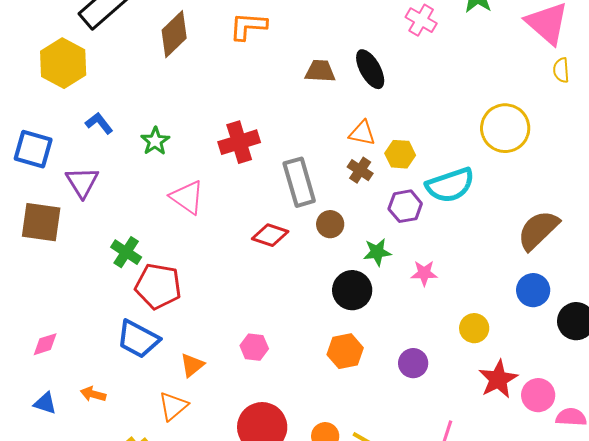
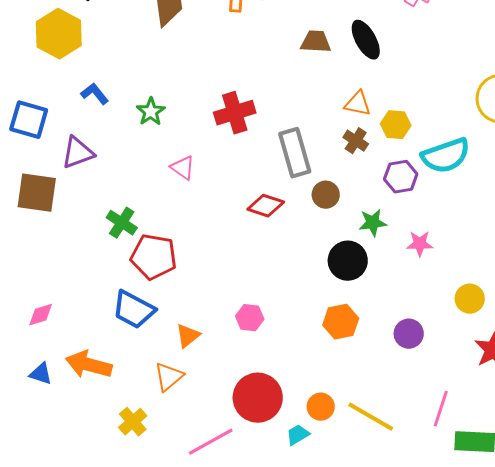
purple triangle: (82, 182) -> (78, 153), turned 42
pink triangle: (187, 197) -> (183, 168), size x0.7
orange arrow: (93, 394) -> (89, 365), size x1.8

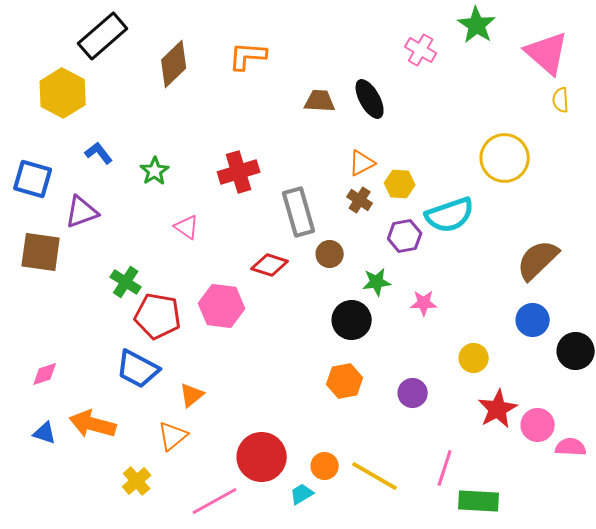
orange triangle: (358, 104) -> (362, 163), turned -40
pink hexagon: (250, 318) -> (222, 306), moved, size x1.6

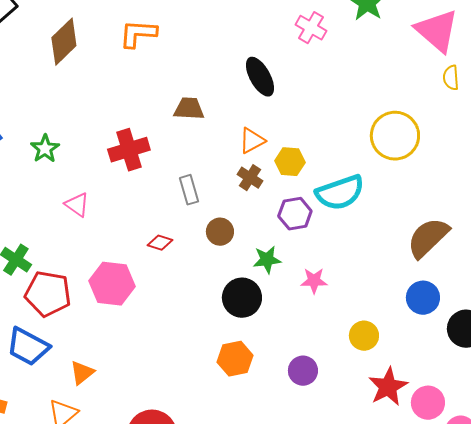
brown trapezoid: (320, 101) -> (189, 109), moved
gray rectangle: (299, 212) -> (189, 190), size x0.6
red diamond: (270, 265) -> (160, 243), size x0.7

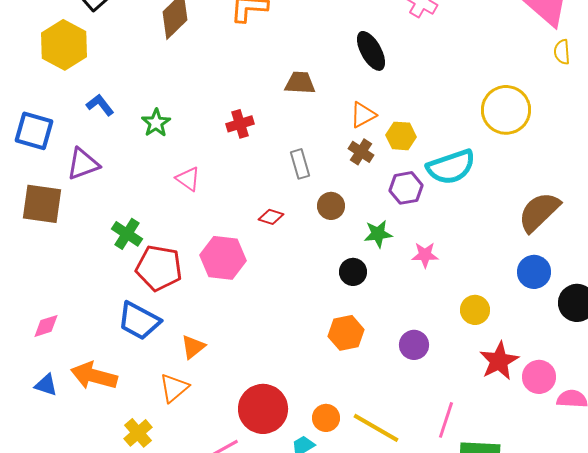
red cross: (129, 150) -> (240, 124), size x0.7
black circle: (242, 298) -> (353, 272), size x0.7

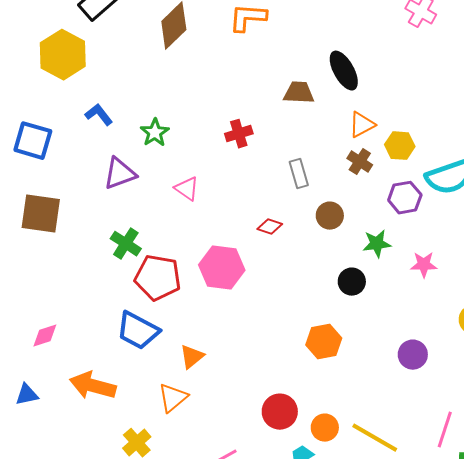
black ellipse: (371, 51) -> (344, 71), moved
purple triangle: (83, 164) -> (120, 174), moved
orange hexagon: (346, 333) -> (324, 342), moved
blue triangle: (46, 385) -> (27, 395), moved, turned -30
red circle: (263, 409) -> (280, 412), moved, size x0.7

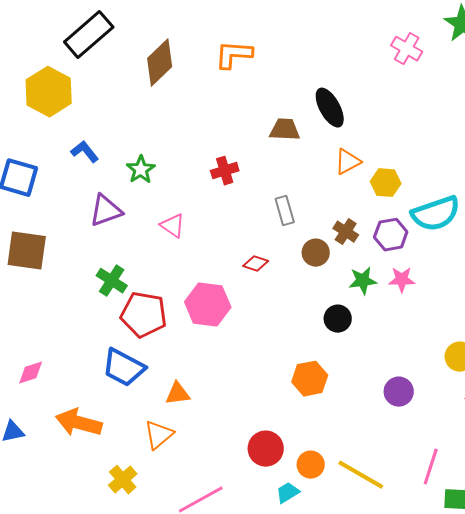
brown cross: (360, 162) -> (346, 232), moved
pink star: (424, 265) -> (402, 280), moved
orange triangle: (192, 357) -> (178, 394), turned 32

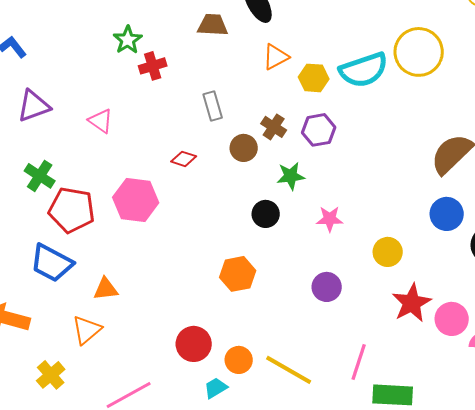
green star: (141, 170) -> (128, 40), moved
cyan semicircle: (436, 214) -> (364, 70), moved
pink star: (402, 280) -> (330, 219), moved

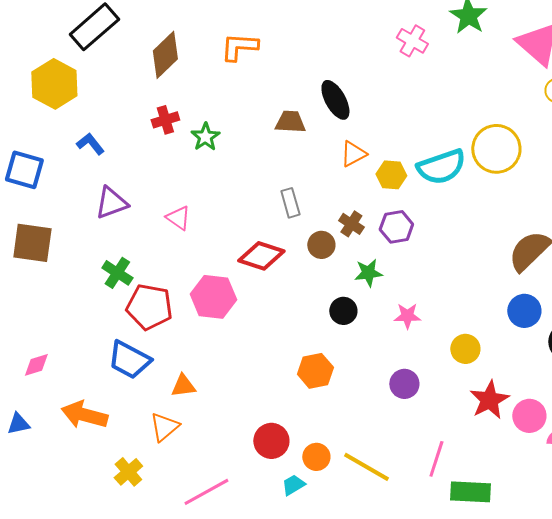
red cross: (153, 66) -> (165, 120), moved
red diamond: (184, 159) -> (261, 256), size x1.8

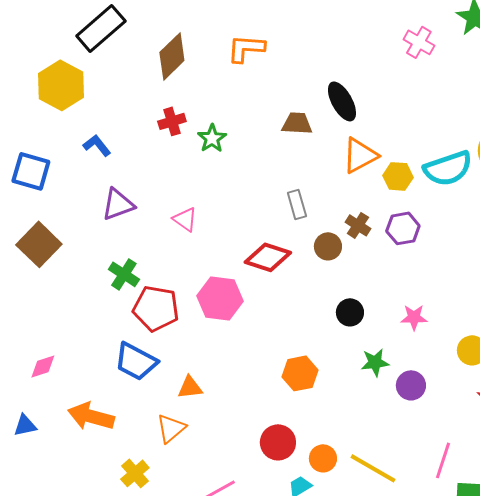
orange triangle: (353, 154) -> (360, 155), size x1.4
brown square: (32, 243) -> (39, 244), turned 36
green star: (368, 273) -> (375, 362), moved
orange hexagon: (315, 371) -> (300, 373), moved

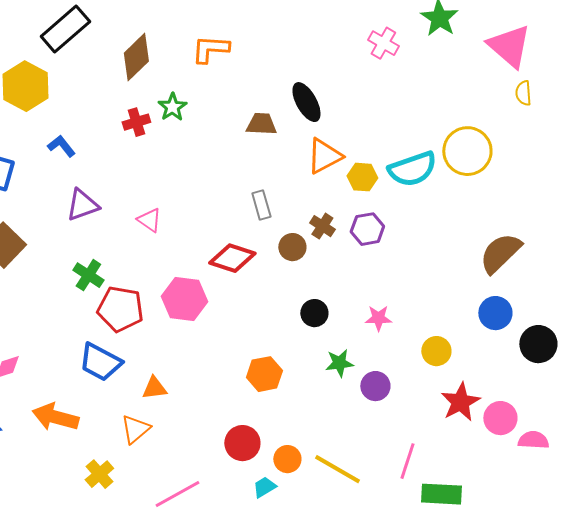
green star: (212, 138) -> (172, 107), moved

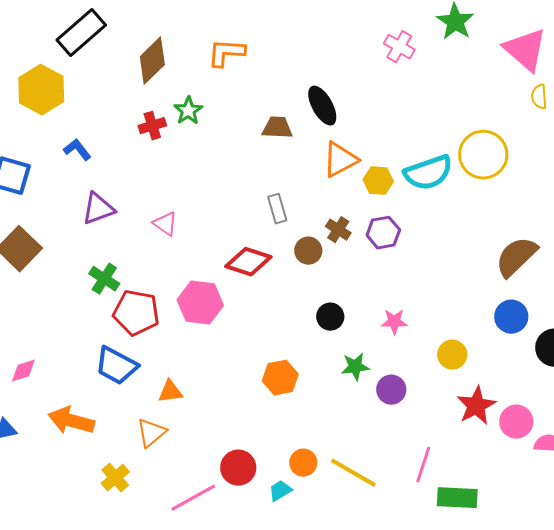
red circle: (242, 443) -> (238, 468), moved

